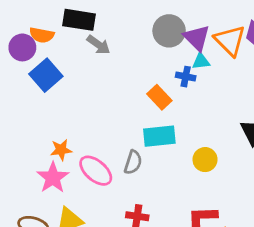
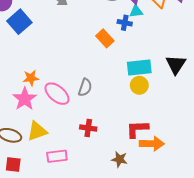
cyan rectangle: (159, 136) -> (139, 68), moved

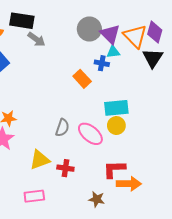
black triangle: (176, 64) -> (153, 58), moved
pink ellipse: (57, 94) -> (90, 134), moved
yellow triangle: (37, 131) -> (40, 160), moved

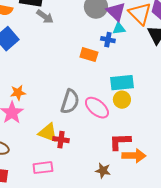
orange rectangle: (82, 79) -> (89, 55), turned -30
gray semicircle: (62, 128) -> (70, 102), size x1.4
yellow triangle: (40, 160) -> (48, 133), turned 40
red cross: (65, 168) -> (61, 140), moved

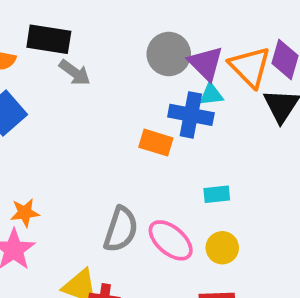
blue cross: (108, 40) -> (191, 115), size x1.6
cyan rectangle: (122, 83) -> (217, 194), size x0.6
yellow circle: (122, 100) -> (222, 248), moved

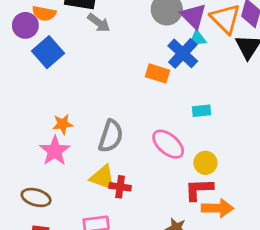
blue cross: (191, 115) -> (183, 53), turned 32
gray semicircle: (121, 229) -> (111, 136), moved
yellow circle: (222, 248) -> (205, 163), moved

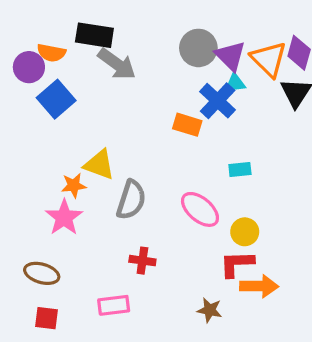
gray arrow: (99, 23) -> (117, 64), size x1.4
yellow triangle: (103, 177) -> (99, 165), moved

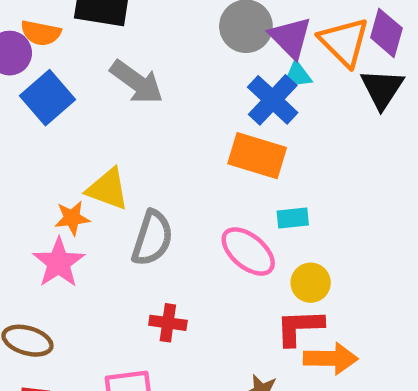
gray arrow: (117, 64) -> (137, 82), moved
orange rectangle: (187, 125) -> (257, 156), moved, size x1.4
cyan rectangle: (240, 169) -> (293, 218), moved

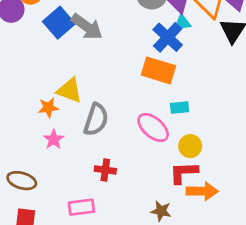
blue square: (48, 98) -> (59, 23), moved
pink star: (59, 263) -> (54, 139), moved, size x0.7

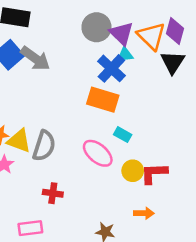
yellow triangle: (70, 90) -> (19, 141), moved
cyan rectangle: (180, 108) -> (123, 135), turned 35
red L-shape: (184, 173) -> (154, 173), moved
orange arrow: (202, 191) -> (144, 213), size x0.7

